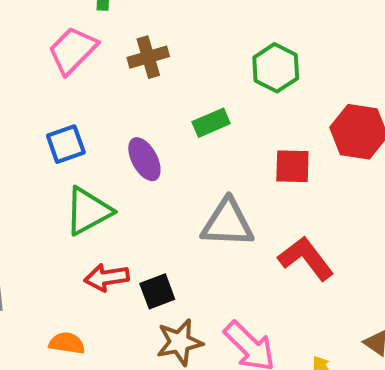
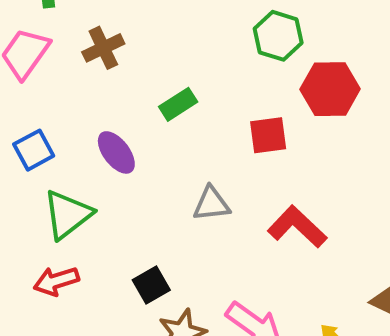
green hexagon: (276, 68) -> (278, 36), moved
gray triangle: (228, 223) -> (212, 204), size x0.7
red arrow: (107, 277) -> (56, 281), moved

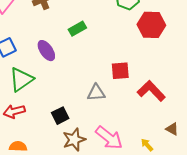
red square: (268, 135) -> (120, 71), moved
gray triangle: (212, 204) -> (96, 93), moved
red L-shape: (297, 227) -> (151, 91), moved

